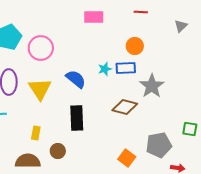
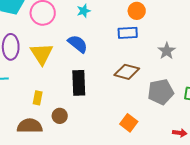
cyan star: (105, 69) -> (84, 11), moved
gray star: (152, 86) -> (167, 51), moved, size x0.7
gray pentagon: (159, 145) -> (161, 92), moved

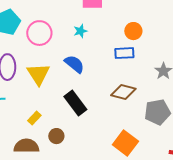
black rectangle: (79, 83) -> (75, 103), turned -35
yellow rectangle: (38, 98) -> (34, 118), turned 32
orange square: (129, 123) -> (125, 143), size x1.4

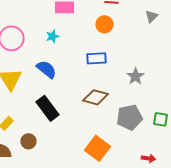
orange circle: (133, 31) -> (104, 24), moved

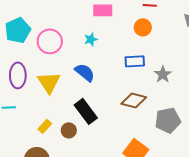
gray star: (135, 76) -> (163, 74), moved
brown circle: (28, 141) -> (69, 130), moved

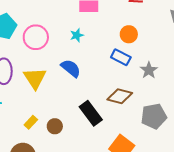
orange circle: (143, 27) -> (129, 34), moved
blue rectangle: (135, 61) -> (121, 57), turned 30
black rectangle: (86, 111) -> (91, 113), moved

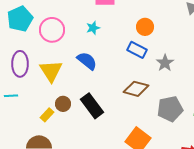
black rectangle: (91, 113) -> (92, 106), moved
brown circle: (55, 126) -> (63, 104), moved

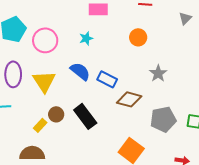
blue rectangle: (137, 50) -> (107, 79), moved

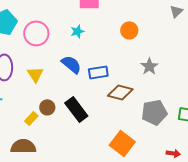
blue rectangle: (107, 79) -> (98, 72), turned -36
yellow triangle: (44, 81) -> (35, 74), size x0.7

